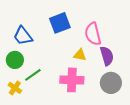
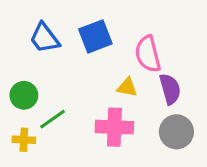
blue trapezoid: (23, 36) -> (45, 38), moved
yellow cross: (15, 88) -> (24, 140), turned -32

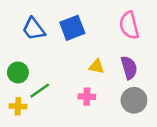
pink semicircle: (148, 54) -> (129, 25), moved
pink cross: (114, 127) -> (87, 97), size x0.6

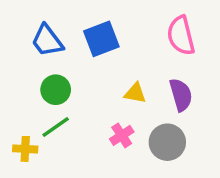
green circle: (18, 72) -> (56, 90), moved
pink cross: (87, 97) -> (122, 135), turned -35
gray circle: (134, 100) -> (167, 142), moved

